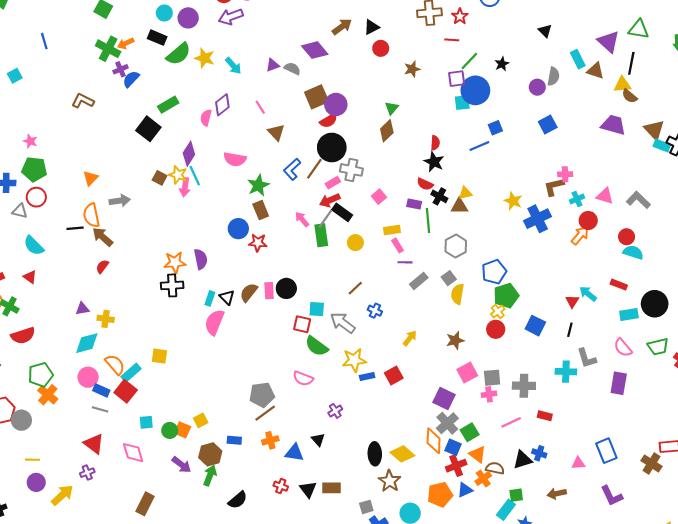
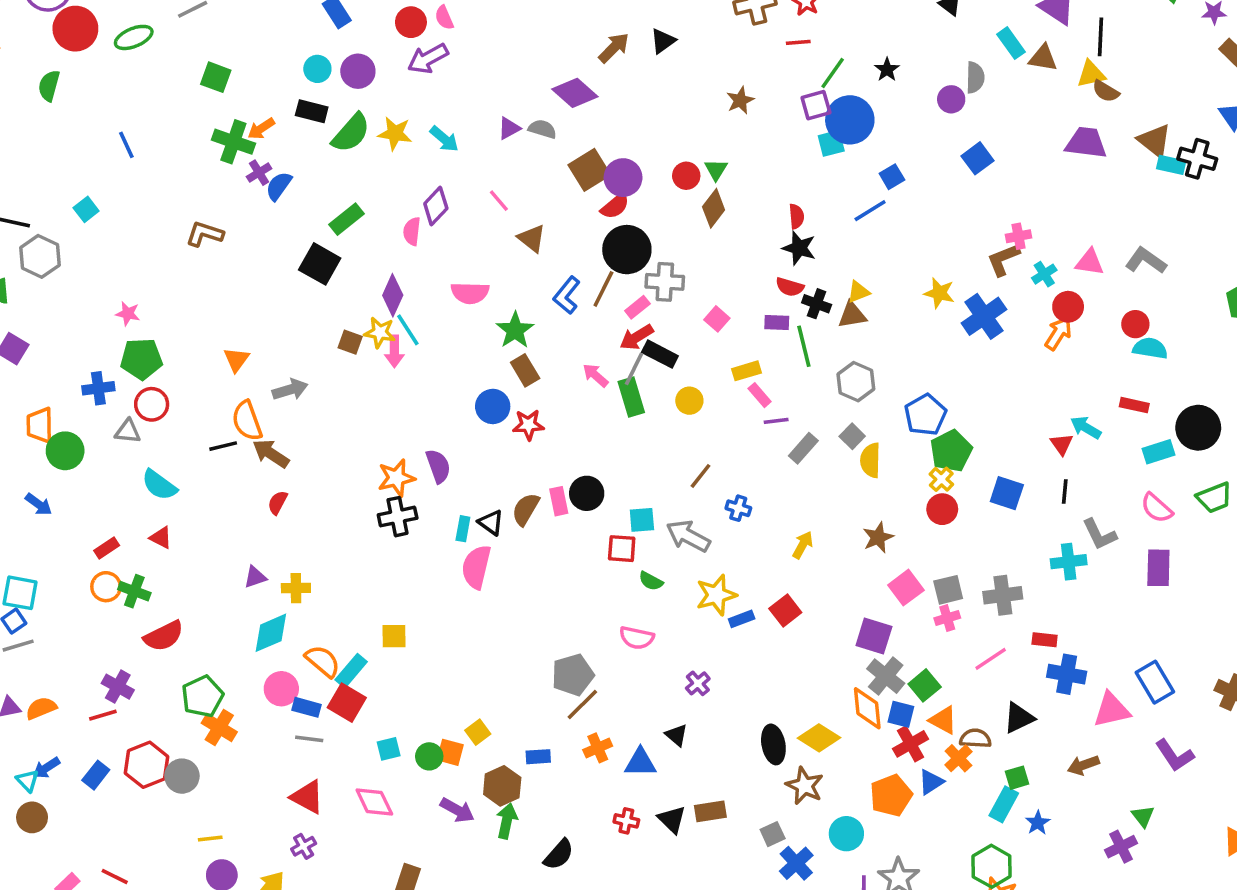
red circle: (381, 48) -> (686, 176), moved
green semicircle: (317, 346) -> (651, 581), size x0.6
blue cross: (539, 453) -> (1067, 674), moved, size x1.5
pink triangle: (578, 463) -> (1112, 710), size x1.6

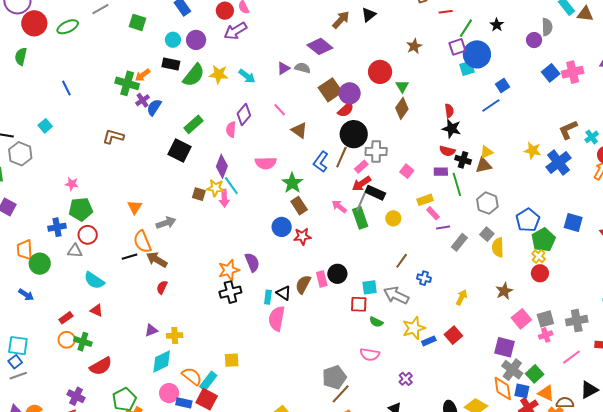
green square: (216, 77) -> (138, 22), moved
red circle: (686, 176) -> (380, 72), moved, size x1.5
pink cross: (1019, 236) -> (573, 72), moved, size x1.5
blue square: (1007, 493) -> (573, 223), moved

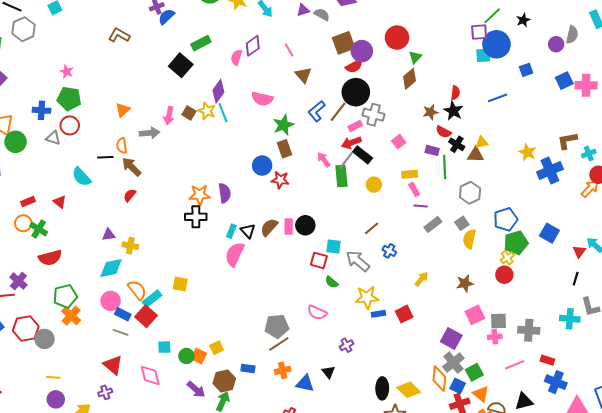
brown star: (414, 46) -> (430, 112), moved
blue square: (502, 86) -> (526, 70), moved
pink arrow: (224, 198) -> (169, 116), moved
orange semicircle: (142, 242) -> (122, 146), size x0.7
cyan semicircle: (94, 280) -> (81, 177), moved

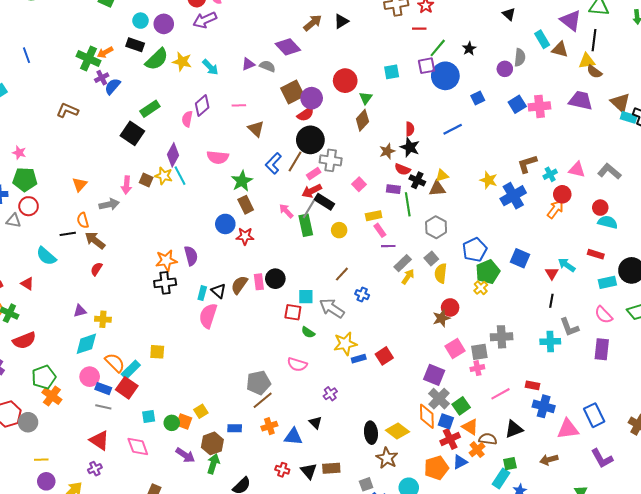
pink line: (289, 50) -> (239, 105), turned -56
cyan square: (483, 55) -> (392, 72), moved
red circle: (504, 275) -> (450, 307), moved
yellow arrow: (421, 279) -> (408, 277), moved
gray cross: (529, 330) -> (502, 337), moved

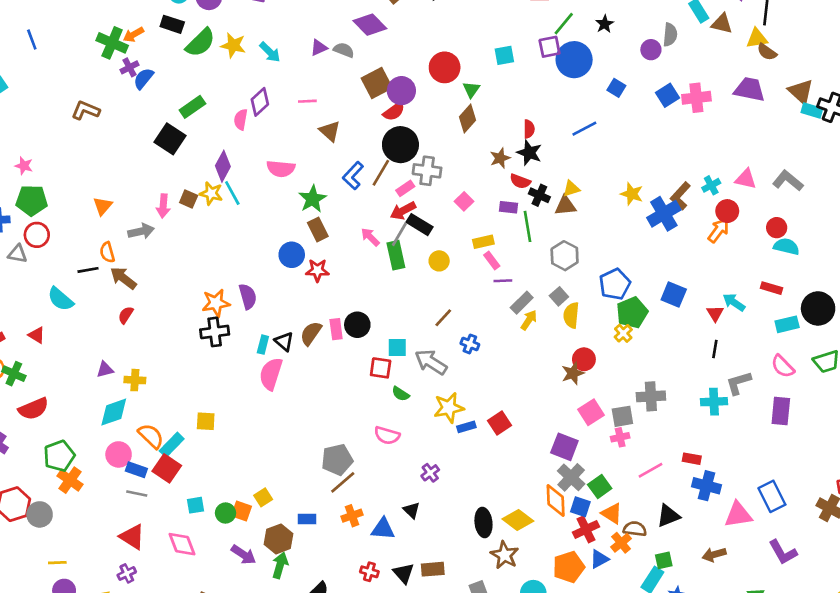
blue square: (478, 98) -> (616, 88), turned -32
brown L-shape: (527, 164) -> (680, 196), moved, turned -30
gray L-shape: (569, 327) -> (738, 383), turned 95

